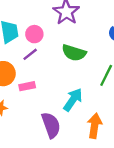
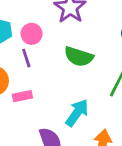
purple line: (30, 54) -> (26, 58), turned -70

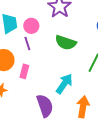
pink rectangle: (22, 96) -> (24, 71), turned -64

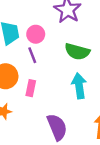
cyan arrow: (64, 84) -> (79, 86), moved, turned -40

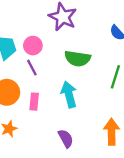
cyan arrow: (79, 86) -> (69, 94), moved
purple semicircle: (57, 127) -> (66, 138), size x0.7

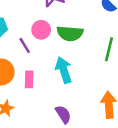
pink circle: (33, 46) -> (41, 30), moved

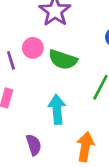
cyan arrow: (64, 70) -> (57, 109), moved

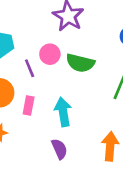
cyan arrow: (57, 109) -> (63, 112), moved

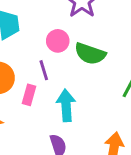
purple line: (30, 68) -> (44, 70), moved

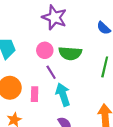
purple line: (44, 70) -> (51, 72), moved

